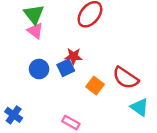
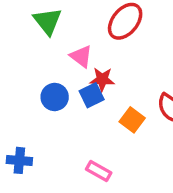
pink triangle: (35, 31) -> (81, 56), moved
blue cross: (14, 115) -> (19, 160), turned -30

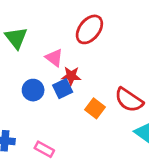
green triangle: (48, 21) -> (16, 38), moved
pink rectangle: (99, 171) -> (44, 149), moved

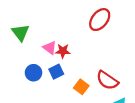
red ellipse: (89, 29) -> (100, 20), moved
red star: (71, 76) -> (63, 51), moved

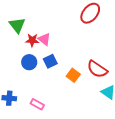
red star: (63, 51) -> (32, 40), moved

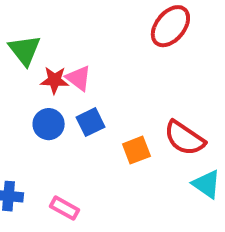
orange square: (73, 75) -> (136, 150), turned 32

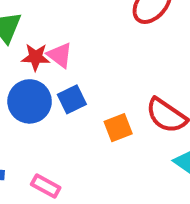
blue circle: (49, 124) -> (30, 101), size x1.4

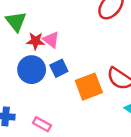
orange square: (118, 128) -> (89, 87), size x1.5

